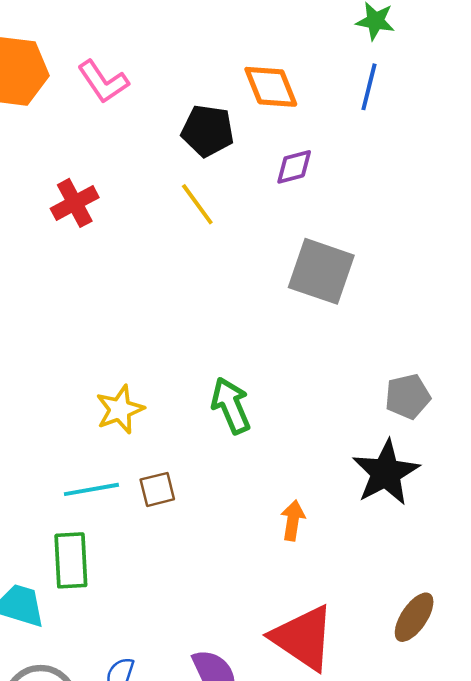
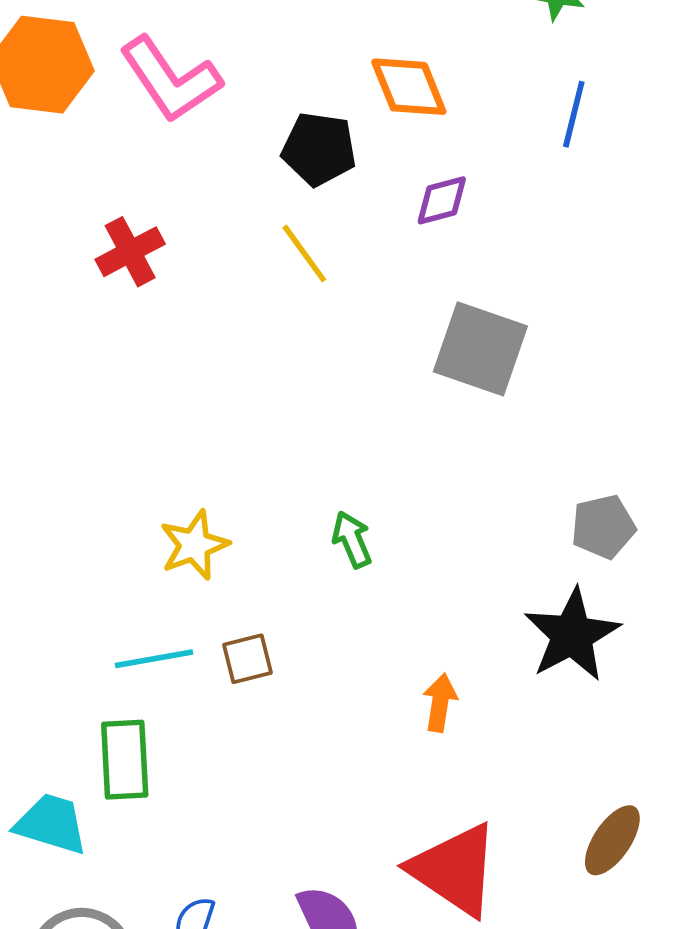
pink L-shape: (103, 82) -> (170, 79), size x1.4
blue line: (369, 87) -> (574, 114), moved
green arrow: (231, 406) -> (352, 540), size x0.7

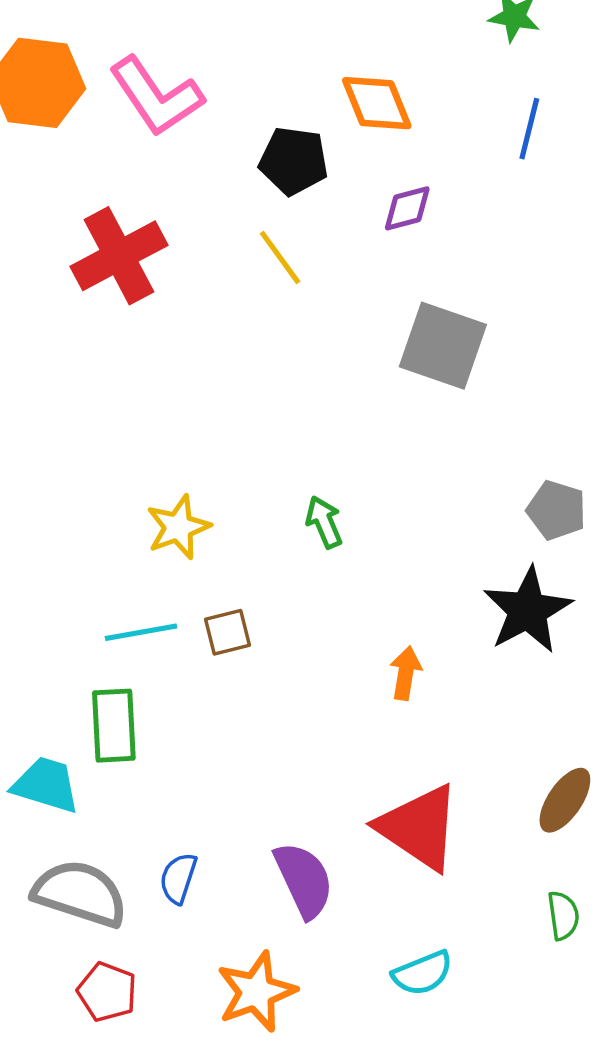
red cross: (130, 252) -> (119, 256), size x1.5
gray pentagon: (603, 527) -> (556, 510), turned 30

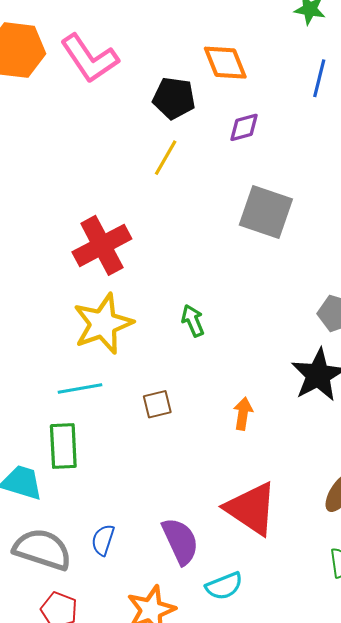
red cross: (119, 256) -> (102, 245), moved
yellow line: (280, 257) -> (166, 158), turned 66
yellow star: (178, 527) -> (103, 324), size x1.5
brown square: (227, 632) -> (157, 404), moved
cyan semicircle: (422, 973) -> (224, 586), moved

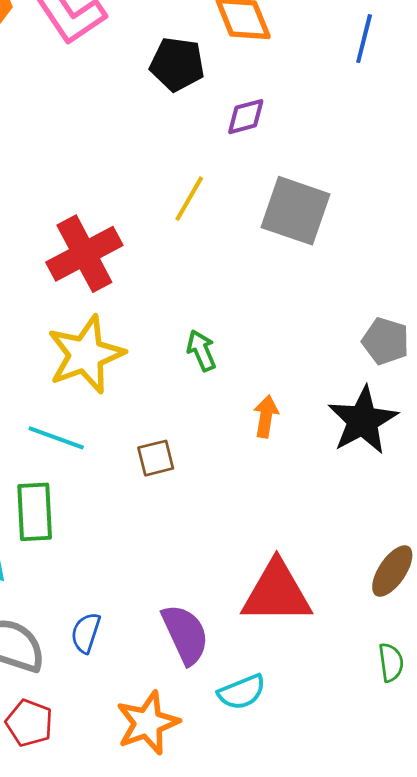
purple diamond: (244, 127) -> (246, 117), moved
yellow line: (166, 158) -> (189, 199), moved
cyan line: (80, 389) -> (56, 438), turned 30
orange arrow: (243, 414) -> (266, 416), moved
red triangle: (251, 509) -> (277, 593), turned -34

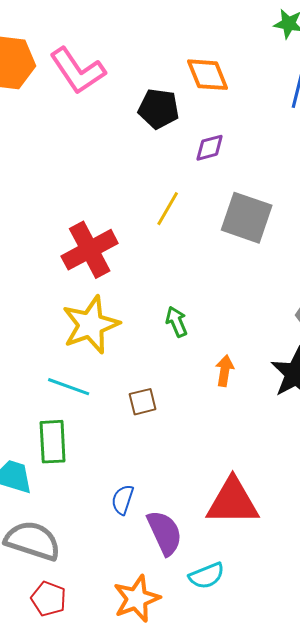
blue semicircle: (86, 633) -> (123, 500), moved

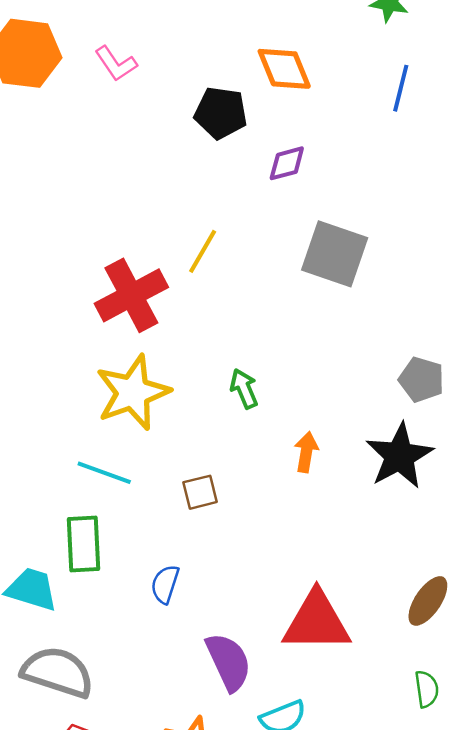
pink L-shape: (78, 71) -> (116, 64), size x0.6
yellow line: (168, 209) -> (203, 251), moved
blue semicircle: (123, 500) -> (165, 584), moved

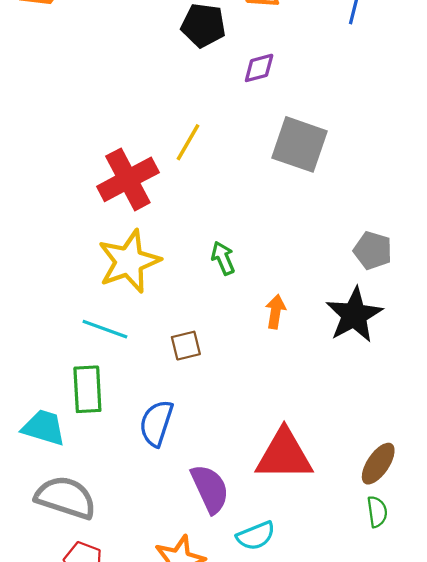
blue semicircle: (165, 584) -> (156, 423), size x1.4
brown ellipse: (428, 601) -> (378, 464), moved

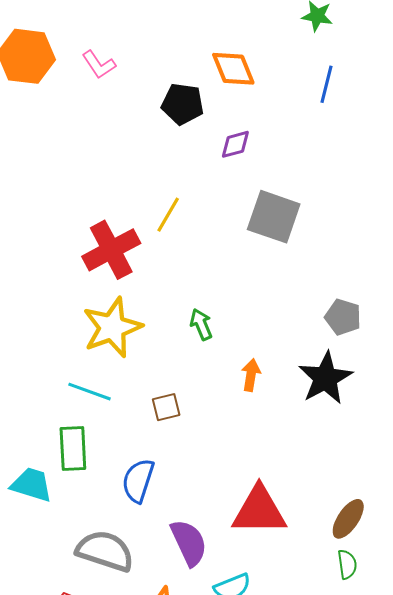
gray semicircle: (66, 497) -> (105, 551), moved

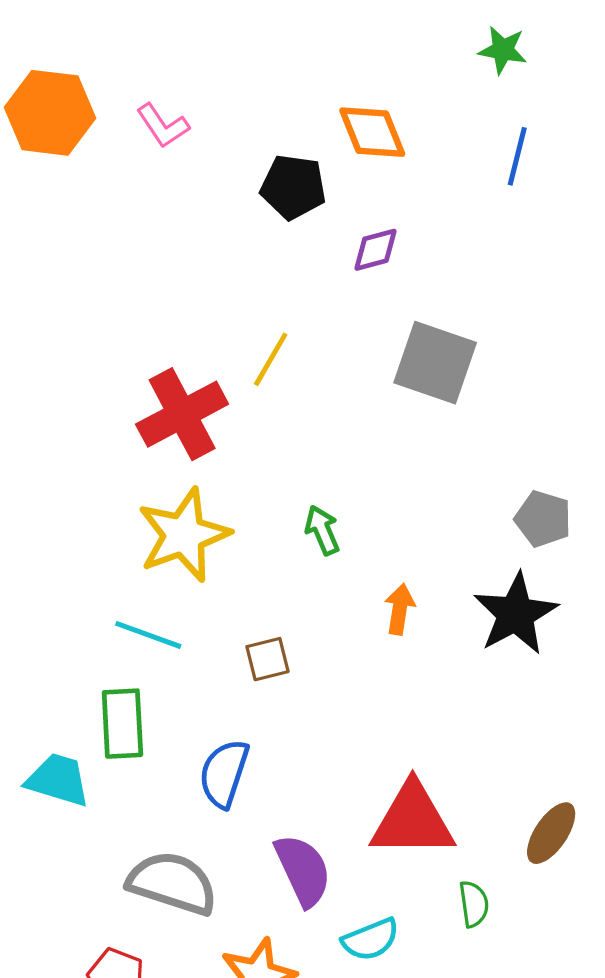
green semicircle: (347, 564) -> (474, 904), moved

